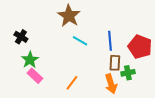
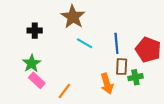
black cross: (21, 37) -> (35, 31), moved, turned -32
orange line: (72, 83) -> (64, 91), moved
orange arrow: (111, 84) -> (107, 84), moved

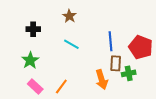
brown star: (73, 17) -> (69, 16), size x0.6
cyan line: (85, 43) -> (71, 44), moved
pink rectangle: (37, 80) -> (35, 86), moved

